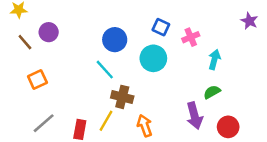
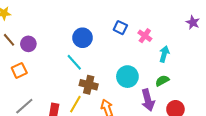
purple circle: (49, 32) -> (28, 44), moved
pink cross: (191, 37) -> (145, 36), turned -32
cyan circle: (153, 58) -> (127, 77), moved

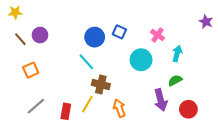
blue square: (120, 28) -> (119, 32), moved
purple circle: (28, 44) -> (40, 35), moved
cyan circle: (127, 77) -> (141, 60), moved

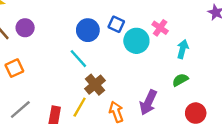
cyan circle: (141, 60) -> (136, 41), moved
brown cross: (101, 84) -> (95, 85), turned 36
purple arrow: (161, 100) -> (148, 102), moved, turned 40

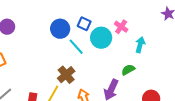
cyan line: (78, 59) -> (76, 47), moved
green semicircle: (180, 80) -> (128, 70), moved

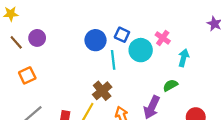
cyan line: (76, 47) -> (113, 60), turned 36

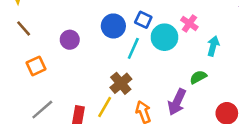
purple circle: (37, 38) -> (70, 40), moved
cyan line: (113, 60) -> (133, 48), turned 30

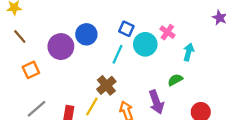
blue circle: (113, 26) -> (86, 34), moved
purple circle: (70, 40) -> (61, 47), size x1.5
purple arrow: (177, 102) -> (156, 102), turned -45

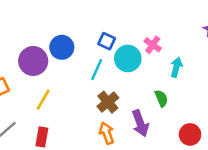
green semicircle: (175, 80) -> (161, 98), turned 96
brown cross: (106, 85) -> (108, 102), moved
yellow line: (92, 106) -> (43, 100), moved

